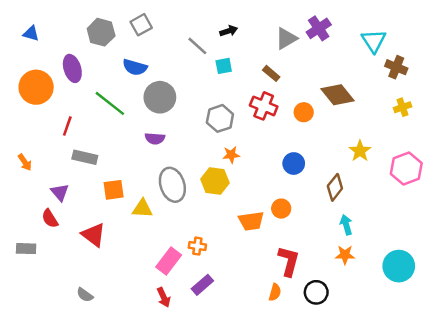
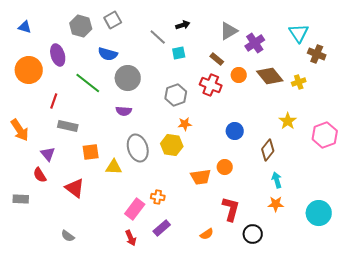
purple cross: (319, 28) -> (255, 43), moved
yellow cross: (403, 107) -> (299, 82), moved
orange circle: (304, 112) -> (239, 75), moved
orange arrow: (25, 162) -> (20, 130), size x1.6
orange semicircle: (275, 292) -> (207, 234), moved, turned 40

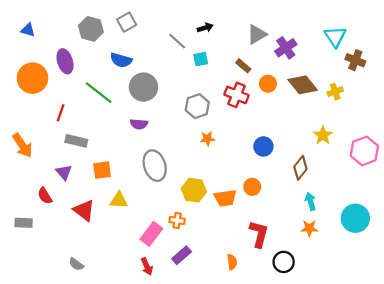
yellow hexagon: (172, 145) -> (194, 190), moved
purple triangle: (48, 154) -> (64, 172), moved
yellow triangle: (114, 167) -> (119, 200), moved
cyan circle: (319, 213) -> (355, 218), moved
orange semicircle: (207, 234) -> (232, 262), turned -64

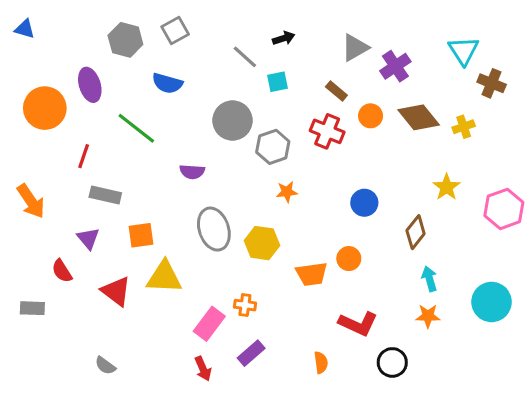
blue triangle: (28, 30) -> (25, 29), moved
gray circle: (143, 87) -> (232, 120), moved
yellow hexagon: (194, 190) -> (262, 243), moved
yellow triangle: (119, 200) -> (164, 277), size x1.4
red L-shape: (259, 234) -> (358, 324), turned 100

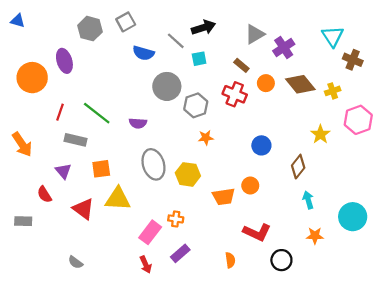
black arrow: (284, 38) -> (204, 27), size x1.5
blue semicircle: (167, 83) -> (143, 53), moved
green line: (136, 128) -> (97, 113), moved
pink hexagon: (504, 209) -> (358, 120), moved
orange star: (428, 316) -> (315, 236), moved

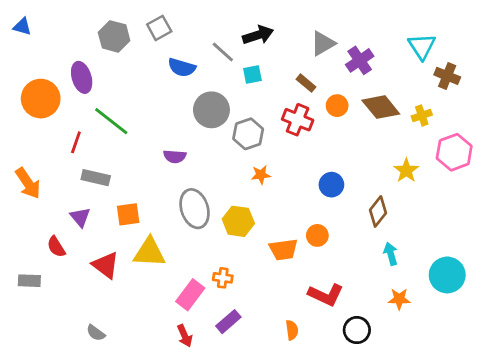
green line: (97, 113) -> (111, 121), moved

